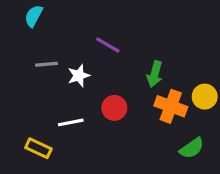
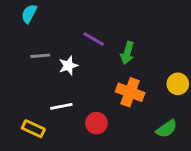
green arrow: (155, 74) -> (127, 53), moved
orange cross: (171, 106) -> (130, 92), moved
red circle: (114, 108) -> (96, 123), moved

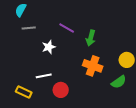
gray line: (40, 56) -> (29, 28), moved
red circle: (96, 123) -> (61, 90), moved
green semicircle: (167, 129) -> (119, 82), moved

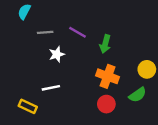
gray line: (29, 28) -> (45, 32), moved
red circle: (61, 90) -> (106, 104), moved

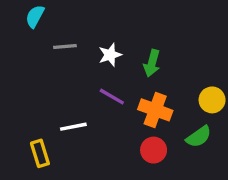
purple line: (77, 32) -> (112, 97), moved
white star: (57, 54) -> (110, 55), moved
yellow rectangle: (28, 106) -> (40, 153), turned 48

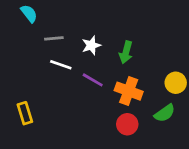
cyan semicircle: (35, 16) -> (29, 14), turned 114
white line: (73, 127) -> (61, 65), moved, turned 30
yellow rectangle: (40, 153) -> (25, 113), moved

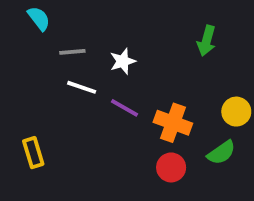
green arrow: (126, 52) -> (206, 41), moved

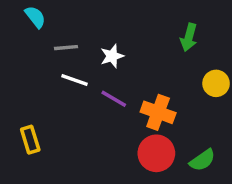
yellow circle: (236, 112) -> (216, 83), moved
green semicircle: (221, 153) -> (202, 160), moved
red circle: (171, 167) -> (156, 153), size x1.4

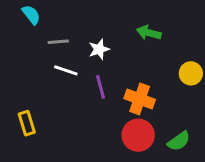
green arrow: (189, 37) -> (149, 33), moved, turned 90
purple line: (114, 99) -> (100, 87), turned 45

